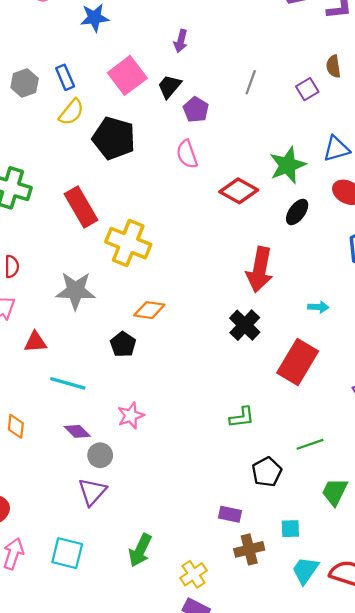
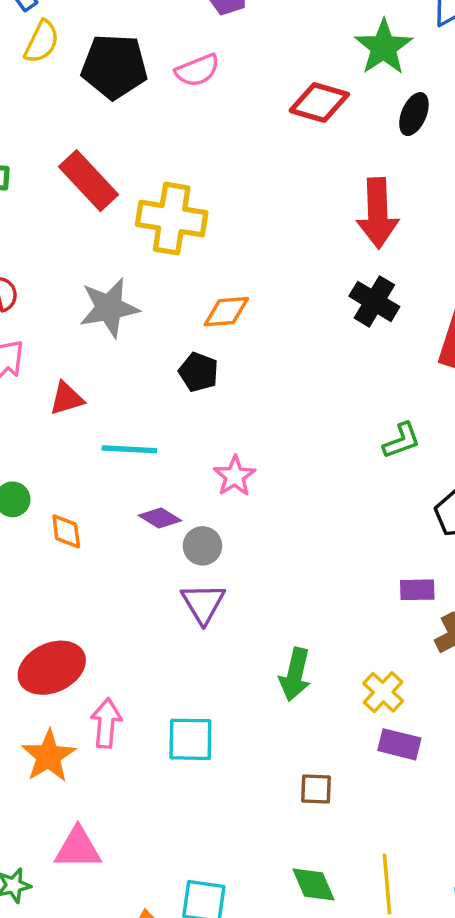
pink semicircle: (187, 154) -> (197, 70), moved, turned -80
cyan square: (67, 553) -> (190, 739), moved

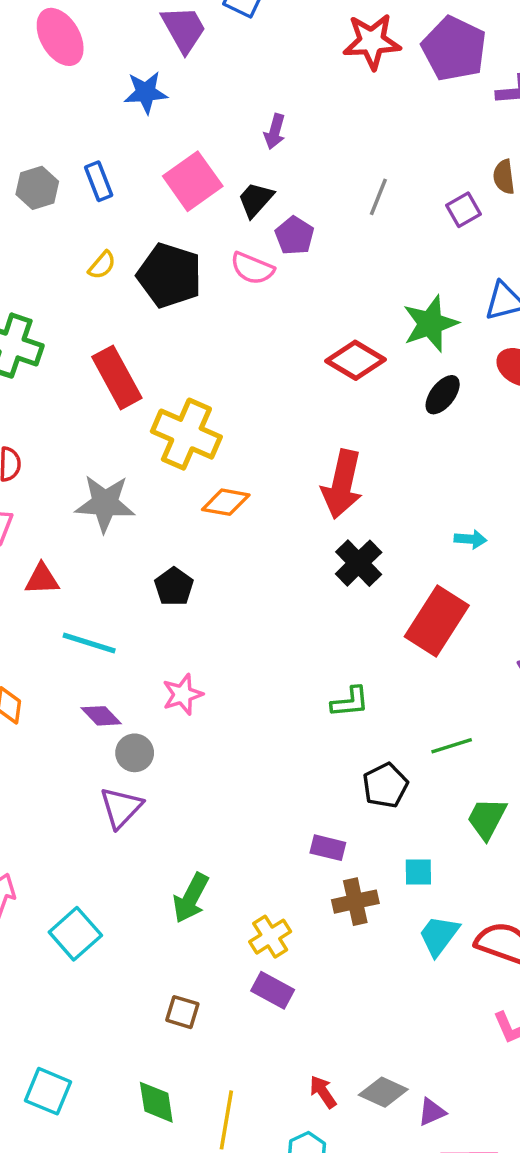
yellow semicircle: (42, 42) -> (102, 265), moved, size x0.7
pink semicircle: (197, 70) -> (252, 268), moved, turned 30
red arrow: (378, 213) -> (342, 484), moved
orange diamond: (226, 312) -> (226, 502), moved
cyan square: (190, 739) -> (75, 934), turned 33

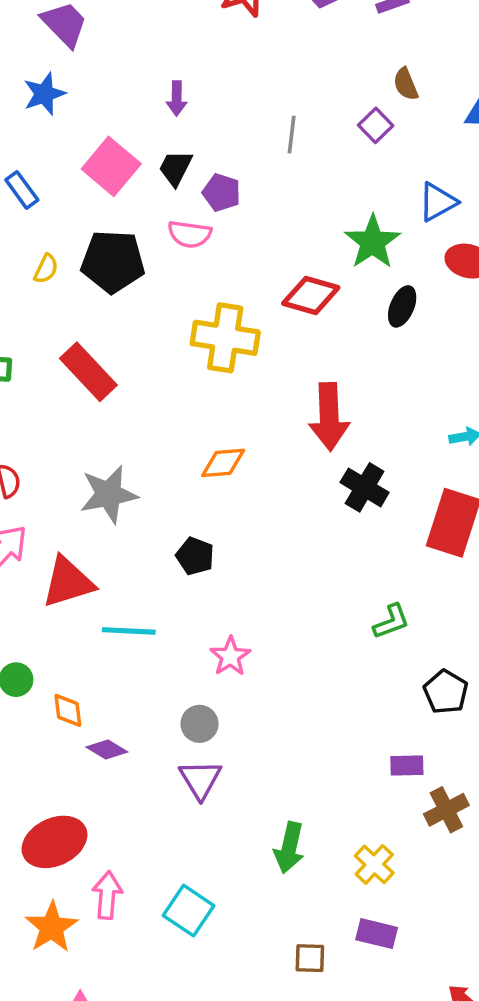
yellow cross: (186, 434) -> (225, 338), moved
red triangle: (42, 579) -> (68, 582), size x1.6
purple diamond: (101, 716) -> (107, 750), moved
purple rectangle: (273, 990) -> (377, 934), moved

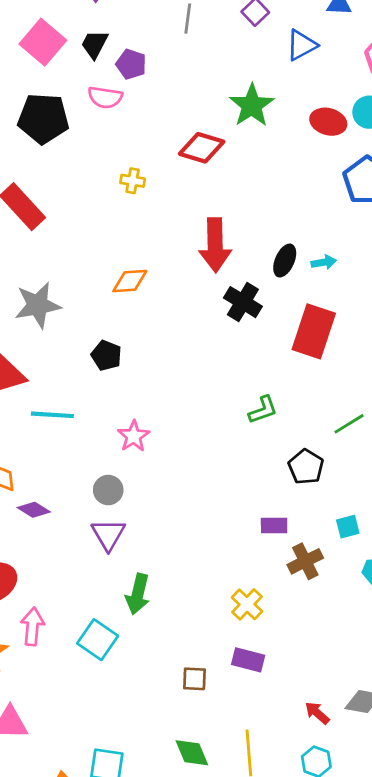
blue triangle: (438, 202) -> (301, 45), moved
black ellipse: (402, 306) -> (285, 261), moved
yellow cross: (225, 338) -> (133, 181), size x0.5
green arrow: (289, 848) -> (138, 594), moved

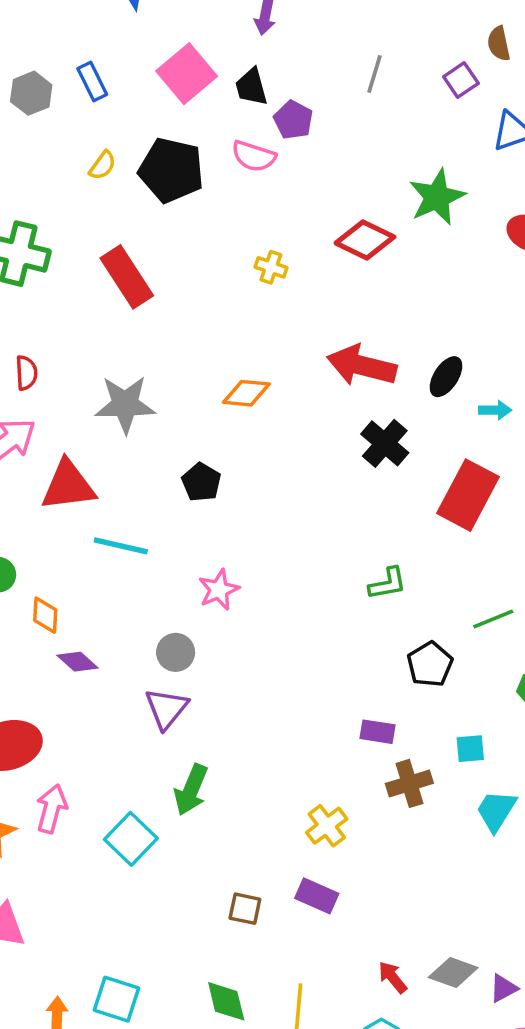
black trapezoid: (94, 44) -> (251, 87), turned -52
red arrow: (215, 245) -> (362, 366), turned 96
black ellipse: (285, 261) -> (446, 377), moved

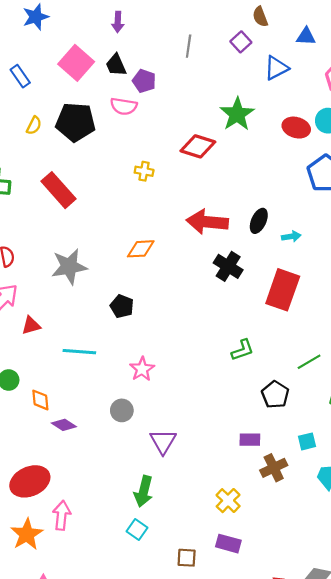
red triangle: (68, 486) -> (31, 326), moved, size x0.6
purple triangle: (166, 708) -> (163, 441), moved
cyan square: (131, 839) -> (137, 530), moved, size x0.7

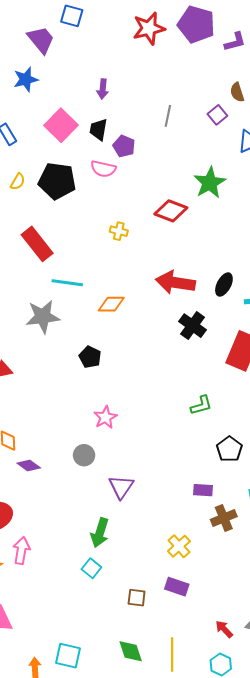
black trapezoid: (116, 65) -> (98, 129), turned 30
cyan line: (79, 352) -> (67, 283), moved

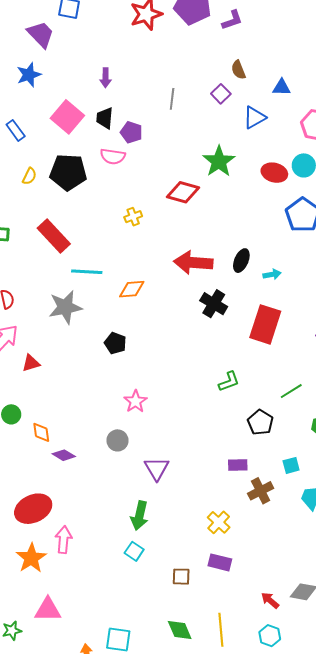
yellow cross: (119, 231) -> (133, 217), turned -30

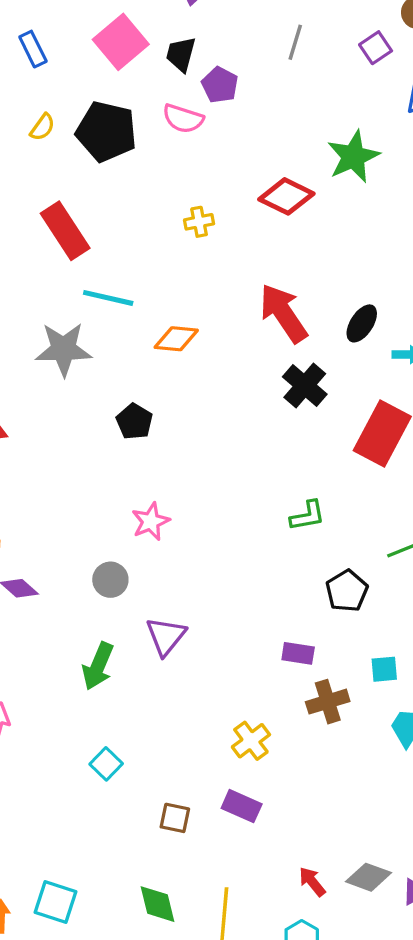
red arrow: (193, 263) -> (283, 313), turned 42
green arrow: (139, 516) -> (98, 666), moved

